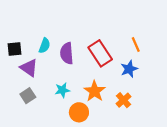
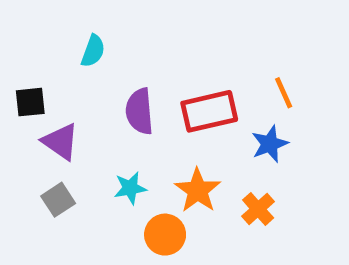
cyan semicircle: (44, 46) -> (93, 51), moved
red rectangle: (100, 53) -> (209, 111), turned -70

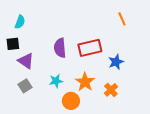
cyan semicircle: (93, 51) -> (20, 22), moved
orange line: (284, 93) -> (122, 19), moved

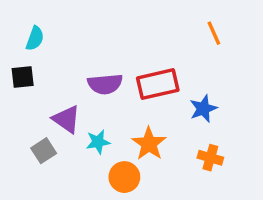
purple semicircle: (60, 48) -> (105, 84), turned -90
purple triangle: (26, 61) -> (66, 119), moved
orange cross: (111, 90) -> (210, 158), moved, turned -32

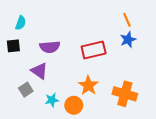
purple semicircle: (105, 84) -> (50, 47), moved
blue star: (203, 109) -> (128, 40), moved
cyan star: (98, 142) -> (52, 100), moved
orange cross: (210, 158) -> (125, 94), size x1.6

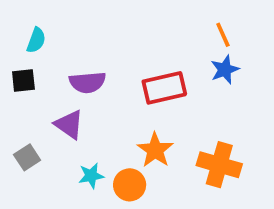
gray square: (26, 90) -> (27, 157), moved

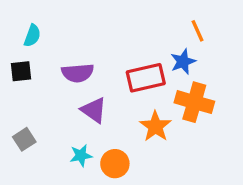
blue star: (225, 70) -> (183, 62), moved
purple triangle: (69, 124) -> (94, 110), moved
orange star: (155, 150) -> (155, 126), moved
orange cross: (219, 165) -> (194, 102), moved

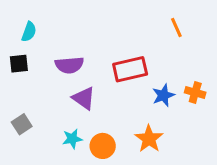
blue star: (183, 62) -> (163, 95), moved
orange cross: (194, 102) -> (195, 92), moved, size x0.6
orange star: (155, 126) -> (149, 139), moved

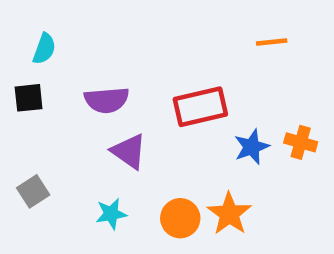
orange line: (176, 27) -> (272, 42), turned -72
orange circle: (103, 146) -> (180, 218), moved

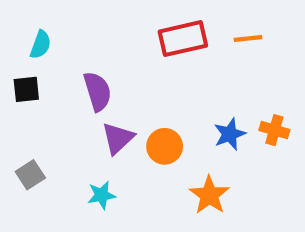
purple semicircle: (107, 100) -> (97, 91), turned -102
red rectangle: (200, 107) -> (183, 39), moved
purple triangle: (129, 151) -> (118, 138), turned 42
orange circle: (180, 218) -> (165, 146), moved

